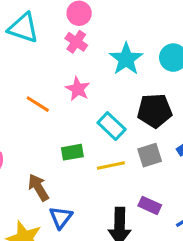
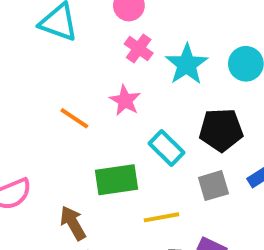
pink cross: (76, 42) -> (139, 49), moved
green rectangle: (72, 152) -> (116, 180), size x1.5
yellow line: (111, 165) -> (161, 217), moved

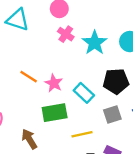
pink star: (125, 100) -> (54, 83), moved

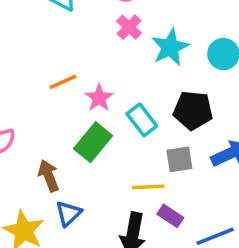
orange line: (29, 77) -> (63, 82), turned -66
green rectangle: (55, 113) -> (93, 142), turned -50
yellow line: (82, 134) -> (148, 187), moved

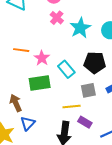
orange line: (63, 82) -> (21, 50), turned 35
green rectangle: (93, 142) -> (40, 83), turned 45

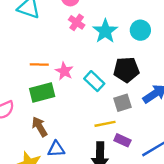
green rectangle: (40, 83) -> (42, 92), moved
blue triangle: (28, 123) -> (56, 149), turned 49

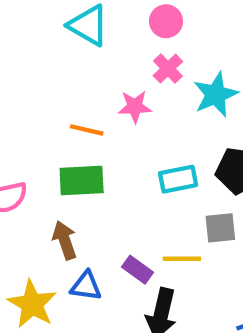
pink star: (64, 71) -> (135, 107), moved, turned 30
cyan rectangle: (94, 81) -> (178, 179), turned -66
purple rectangle: (122, 140) -> (138, 270), moved

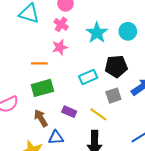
pink cross: (168, 69) -> (61, 24), moved
yellow line: (182, 259) -> (98, 114), turned 48
purple rectangle: (138, 270) -> (69, 112), moved

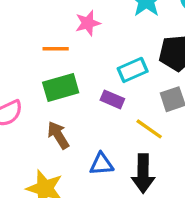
purple rectangle: (69, 112) -> (112, 99), moved
blue triangle: (56, 138) -> (102, 164), moved

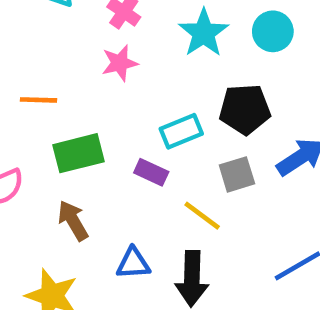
orange line: (56, 49) -> (39, 100), moved

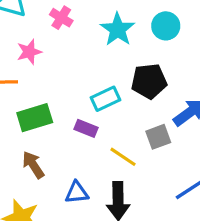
pink star: (120, 63) -> (29, 52), moved
gray square: (237, 174) -> (158, 137), moved

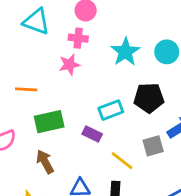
pink cross: (61, 18) -> (78, 38), turned -30
pink star: (29, 52) -> (69, 65), moved

